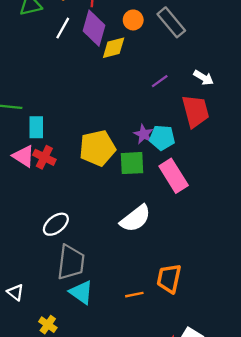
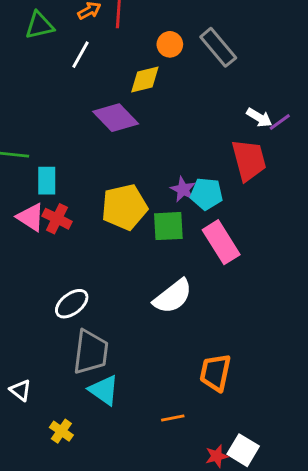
purple diamond: (94, 28) -> (116, 118), moved, turned -60
purple line: (160, 81) -> (280, 122), moved
orange line: (134, 295) -> (173, 418), moved

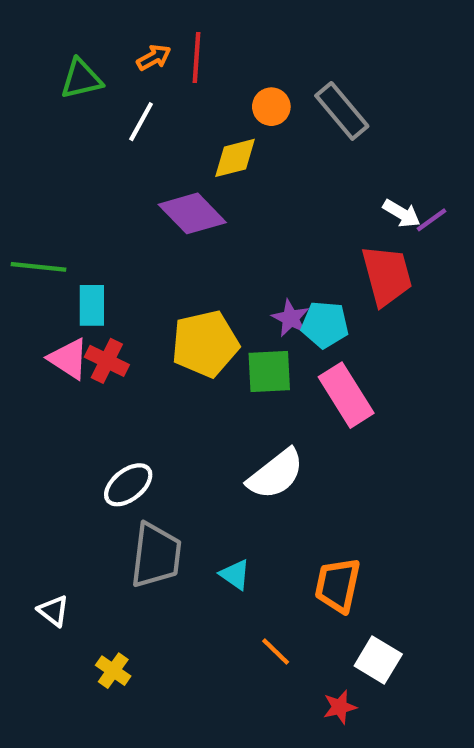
cyan triangle: (104, 390) -> (235, 575), moved, size x0.7
orange line: (173, 418) -> (276, 651), turned 55
white square: (243, 450) -> (378, 660), moved

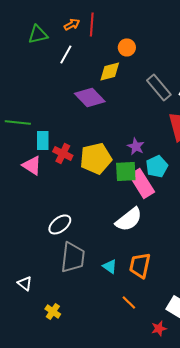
gray rectangle: (342, 111) -> (159, 87), moved
cyan pentagon: (325, 325) -> (157, 166), moved, turned -30
red cross: (107, 361) -> (63, 153), moved
pink rectangle: (346, 395) -> (142, 183), moved
orange trapezoid: (338, 585) -> (140, 265), moved

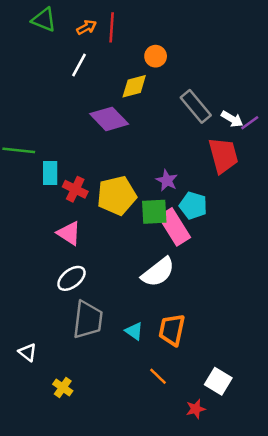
green triangle: (38, 34) -> (44, 20), moved, turned 35
pink triangle: (32, 165) -> (69, 233), moved
cyan pentagon: (157, 166) -> (193, 206), turned -30

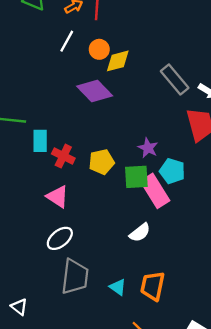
orange circle: (156, 56) -> (99, 49), moved
yellow pentagon: (117, 196) -> (102, 162), size x0.7
white semicircle: (158, 272) -> (140, 233), size x0.7

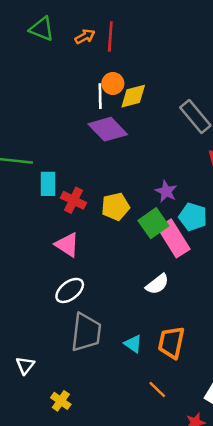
white line: (67, 41) -> (100, 96), moved, turned -30
green square: (136, 177) -> (153, 223), turned -32
white triangle: (19, 307) -> (25, 365), turned 30

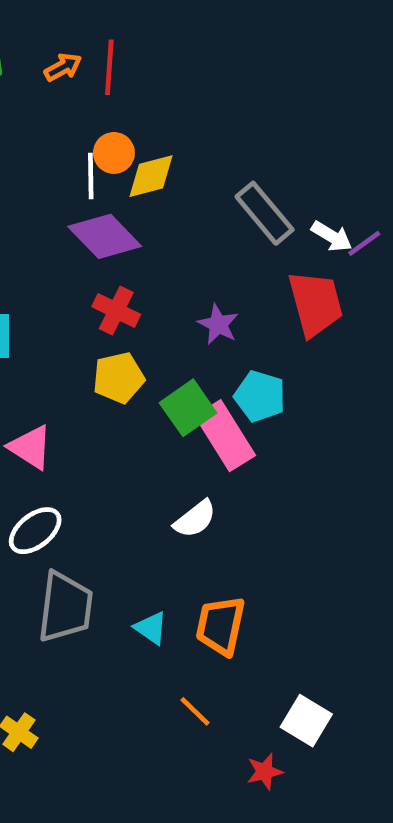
purple star: (166, 191) -> (218, 324), moved
red cross: (73, 200) -> (116, 310), moved

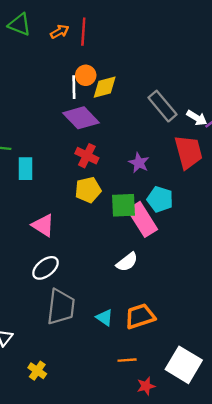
green square: (188, 408) -> (123, 205), turned 32
orange trapezoid: (221, 626) -> (140, 316), turned 60
orange line: (195, 711) -> (127, 360), turned -48
white square: (306, 721) -> (184, 365), size x1.4
red star: (265, 772) -> (146, 386), moved

